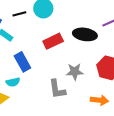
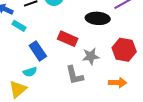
red rectangle: (53, 41) -> (68, 39), moved, turned 54

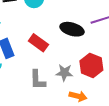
gray star: (91, 56) -> (64, 73), moved

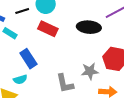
red rectangle: (38, 43) -> (48, 29), moved

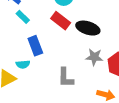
black ellipse: (89, 27) -> (88, 28), moved
gray star: (90, 71) -> (94, 57), moved

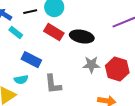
blue rectangle: (35, 46) -> (31, 60), turned -36
gray L-shape: (66, 78) -> (53, 84), moved

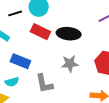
gray star: (91, 65) -> (70, 64), moved

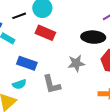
black ellipse: (69, 34) -> (93, 37), moved

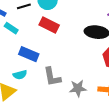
gray star: (76, 63) -> (78, 88), moved

